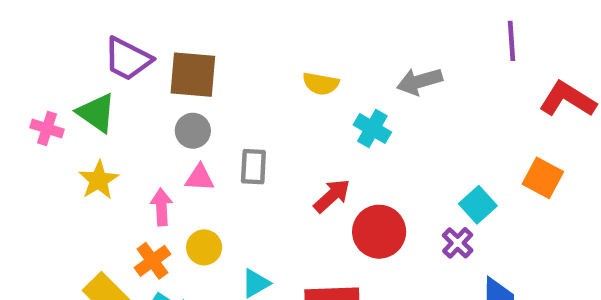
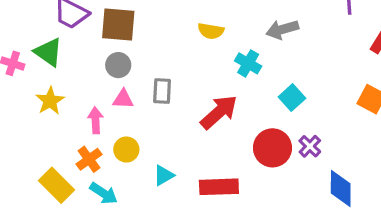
red arrow: (332, 196) -> (219, 112), size x1.4
cyan square: (478, 205) -> (292, 98), moved
red circle: (379, 232) -> (272, 148), moved

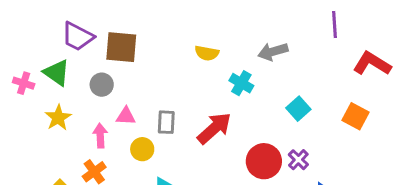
gray circle: (118, 65) -> (102, 85), moved
gray rectangle: (162, 91) -> (166, 122), moved
cyan square: (292, 98) -> (298, 109), moved
yellow circle: (126, 150) -> (142, 149), moved

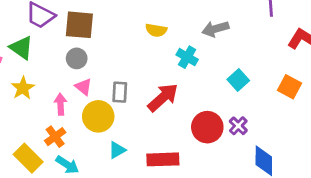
gray circle: (102, 85) -> (77, 58), moved
pink triangle: (126, 116) -> (83, 87), turned 36
yellow circle: (142, 149) -> (98, 116), size x1.5

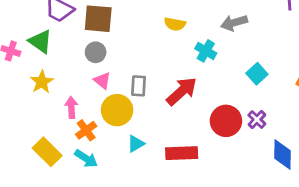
pink arrow: (60, 104) -> (71, 107), moved
orange cross: (55, 137) -> (86, 130), moved

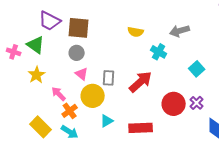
pink arrow: (71, 107) -> (59, 94), turned -42

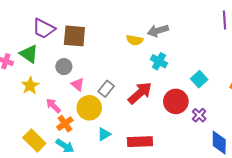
gray arrow: (180, 31) -> (158, 31), moved
gray circle: (77, 53) -> (64, 67), moved
gray rectangle: (109, 78) -> (106, 89), turned 35
red circle: (174, 104) -> (176, 101), moved

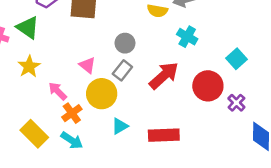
gray circle: (64, 67) -> (125, 43), moved

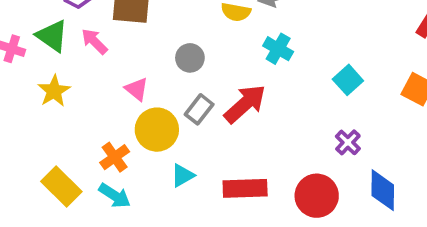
gray rectangle: (122, 70) -> (199, 109), moved
red circle: (208, 86) -> (317, 196), moved
pink arrow: (58, 91) -> (94, 41), moved

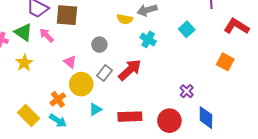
cyan square: (348, 80) -> (187, 29), moved

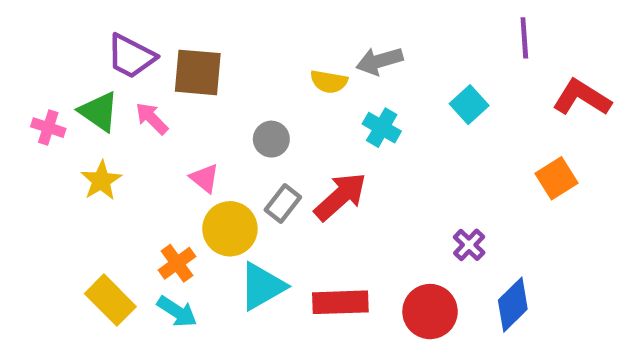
orange square: (225, 62) -> (556, 178), turned 30
cyan triangle: (95, 109) -> (262, 286), size x1.6
blue diamond: (206, 118) -> (513, 305), turned 45

